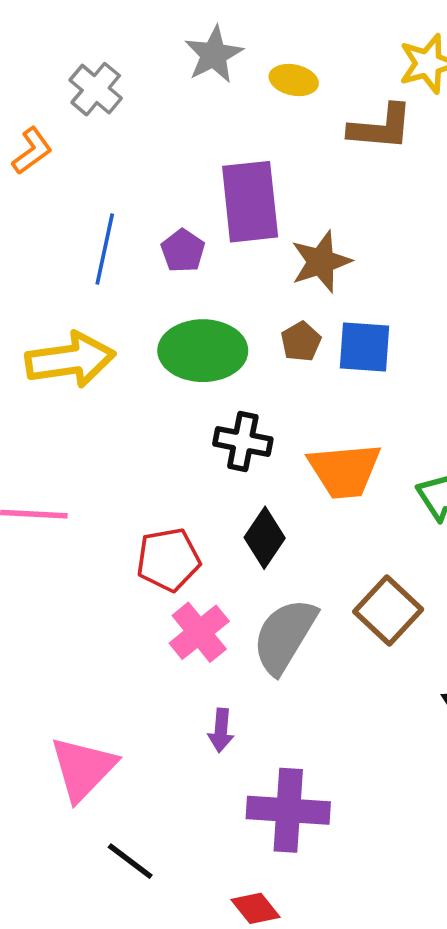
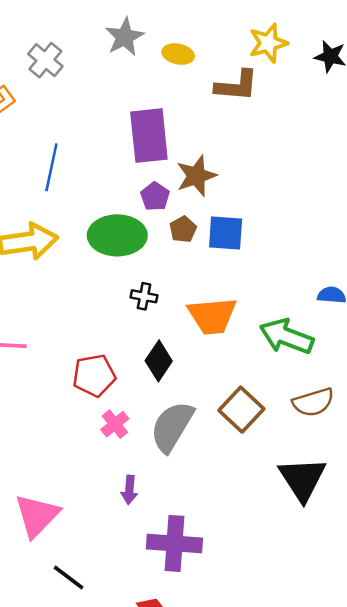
purple pentagon: (183, 251) -> (155, 196), moved
black cross: (243, 442) -> (144, 296), size x0.7
pink cross: (199, 632) -> (115, 424), size x0.7

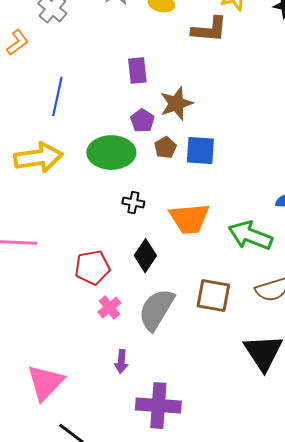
purple rectangle: (149, 136) -> (137, 71), size x0.6
brown square: (241, 410) -> (213, 296), turned -33

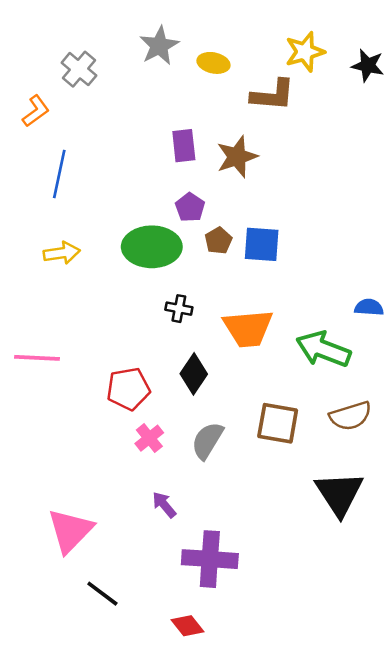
blue line: (57, 97) -> (59, 174), moved
brown star: (176, 104) -> (237, 157), moved
yellow arrow: (38, 158) -> (62, 253), size x0.6
gray semicircle: (156, 310) -> (207, 441), size x0.7
purple arrow: (121, 362) -> (164, 505), turned 135

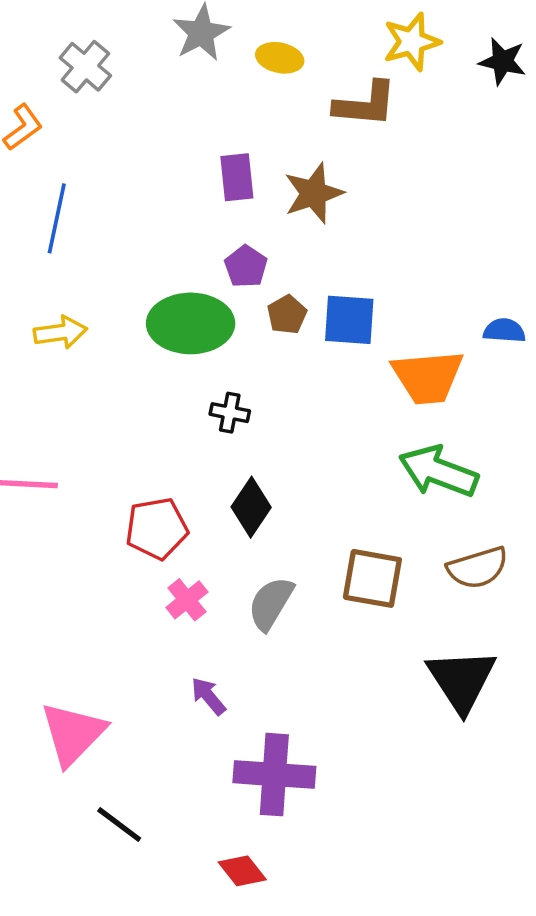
blue semicircle: (369, 307) -> (504, 331), moved
orange trapezoid: (248, 328) -> (428, 377), moved

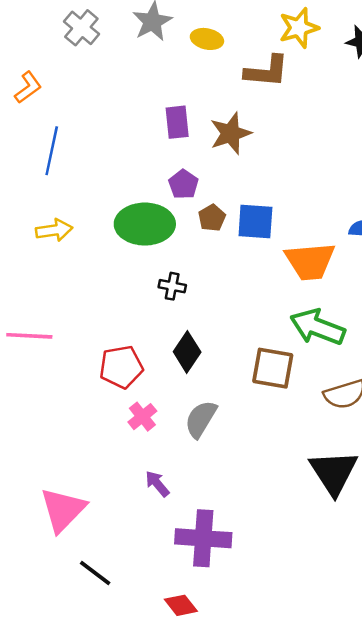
gray cross: (85, 67) -> (81, 28), moved
brown square: (372, 578) -> (273, 368), moved

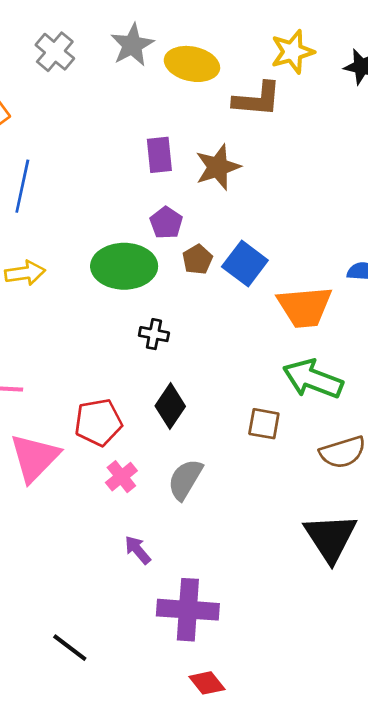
yellow ellipse: (207, 39) -> (192, 64), size x1.5
blue square: (255, 222) -> (245, 263), turned 33
brown square: (273, 368) -> (264, 424), size x0.7
pink triangle: (63, 510) -> (34, 458), moved
red diamond: (181, 605) -> (207, 683), moved

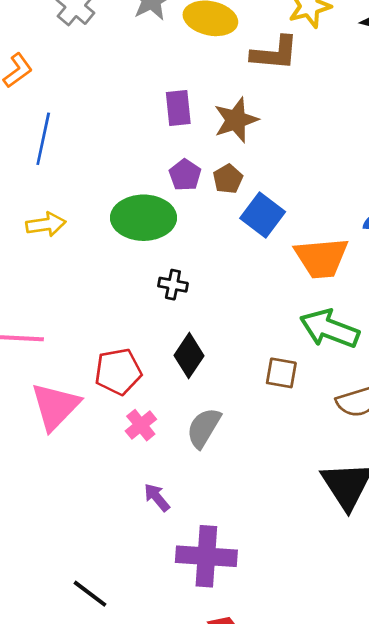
brown pentagon: (197, 259) -> (228, 179), moved

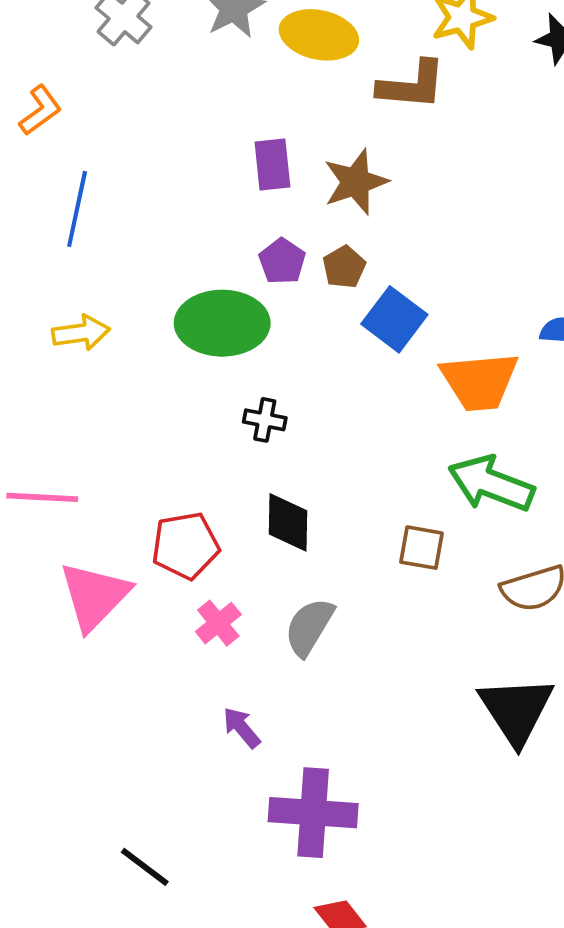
black diamond: (189, 356) -> (288, 522), turned -33

